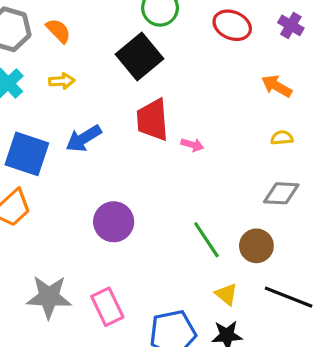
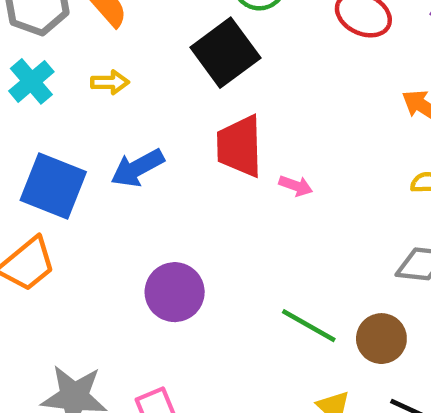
green line: (206, 240) -> (309, 326), turned -30

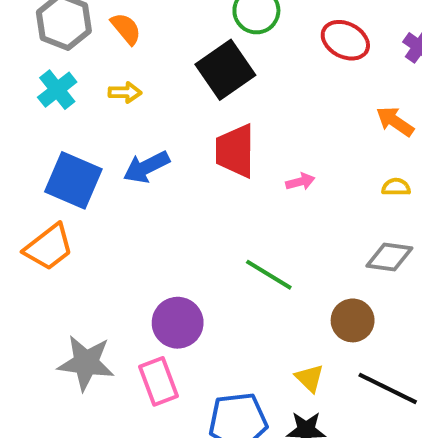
pink arrow: (296, 186) -> (300, 182), moved, turned -36
purple circle: (175, 292) -> (178, 323), moved
green line: (309, 326) -> (269, 275), moved

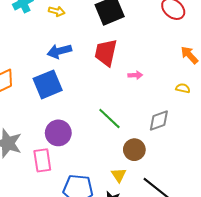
blue square: (73, 180) -> (48, 84), moved, turned 32
gray diamond: (389, 257) -> (159, 121), moved, turned -40
brown circle: (353, 320) -> (134, 150), moved

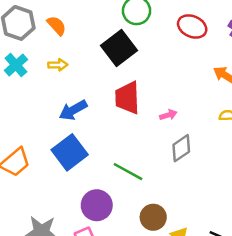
green line: (109, 119) -> (128, 172), moved
gray diamond: (159, 121) -> (181, 148), moved
brown circle: (134, 150) -> (153, 217), moved

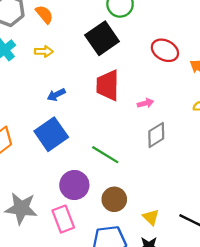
red ellipse: (192, 26) -> (165, 50), moved
blue arrow: (73, 110) -> (56, 95), size x0.7
brown circle: (153, 217) -> (114, 199), moved

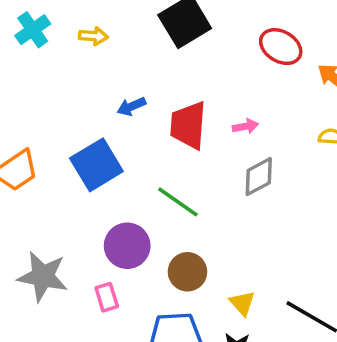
red trapezoid: (108, 85) -> (188, 125), moved
blue arrow: (56, 95) -> (131, 106), moved
pink rectangle: (63, 219) -> (107, 297), size x0.7

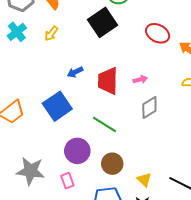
yellow arrow: (93, 36) -> (51, 34), turned 126

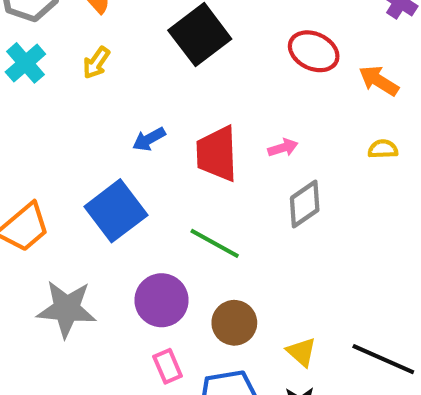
gray star: (31, 171) -> (67, 309), moved
pink rectangle: (67, 181) -> (168, 366), moved

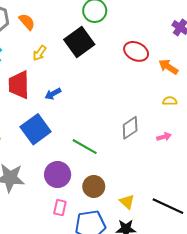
yellow arrow: (96, 63) -> (40, 53), moved
pink arrow: (283, 148) -> (164, 137), moved
red trapezoid: (217, 154) -> (19, 85), moved
pink rectangle: (168, 366) -> (60, 208), turned 35

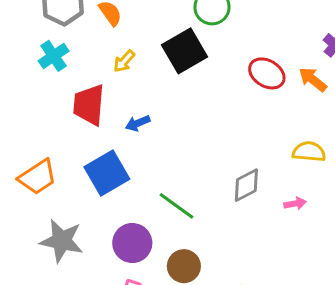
orange arrow: (168, 67) -> (313, 79), moved
yellow semicircle: (170, 101) -> (309, 152), size x1.5

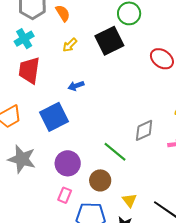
red trapezoid: (89, 105) -> (29, 70), moved
green line: (177, 206) -> (115, 152), moved

